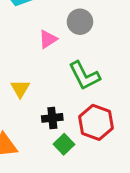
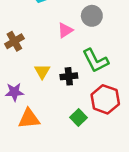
black cross: (52, 118) -> (69, 76), moved

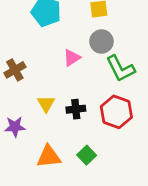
green L-shape: (95, 61) -> (120, 69), moved
red hexagon: (105, 99) -> (116, 112), moved
orange triangle: (29, 119) -> (49, 157), moved

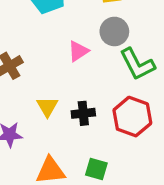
green square: (87, 155) -> (96, 169), turned -30

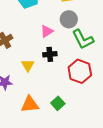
black cross: (83, 113) -> (50, 54), moved
green square: (96, 169) -> (58, 103), turned 32

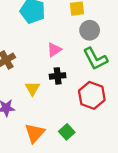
gray circle: (69, 19) -> (90, 30), moved
orange triangle: (30, 104) -> (35, 133), turned -42

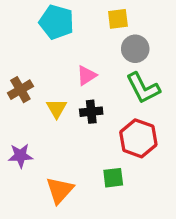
yellow triangle: (32, 88) -> (57, 108), moved
green square: (67, 132) -> (113, 178), moved, turned 35

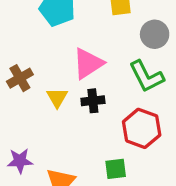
gray circle: (135, 49) -> (155, 34), moved
pink triangle: (86, 75) -> (88, 63), size x1.5
purple star: (20, 156) -> (20, 161), moved

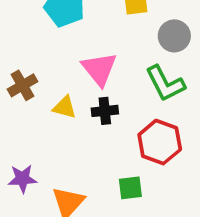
pink triangle: (88, 63) -> (99, 69), turned -36
yellow triangle: (57, 98) -> (65, 107), turned -45

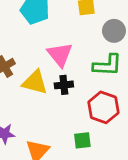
green L-shape: (165, 84) -> (107, 65), turned -60
yellow triangle: (65, 107) -> (35, 82), size x1.5

